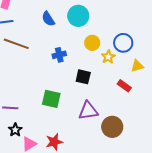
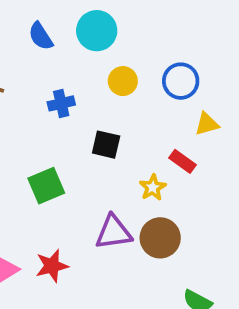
yellow star: (108, 57) -> (153, 187), moved
green square: (51, 99) -> (46, 186), turned -36
purple triangle: (88, 111) -> (113, 232), moved

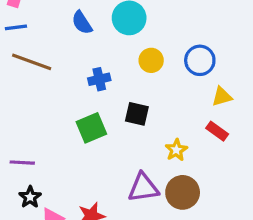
red rectangle: (183, 161) -> (217, 131), moved
green square: (46, 186) -> (91, 128), moved

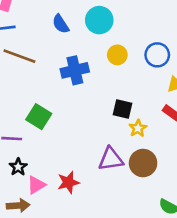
blue cross: (99, 79) -> (75, 70), size x1.5
black square: (137, 114) -> (122, 109), moved
green square: (91, 128) -> (39, 117), moved, turned -35

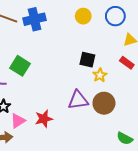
blue cross: (75, 70) -> (34, 19), moved

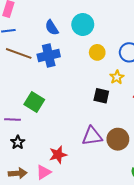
yellow star: (100, 75) -> (117, 77), moved
pink triangle: (18, 121) -> (44, 172), moved

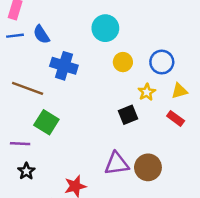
blue semicircle: (52, 28) -> (41, 34), moved
brown line: (19, 53) -> (28, 88), moved
blue cross: (49, 55) -> (64, 66), turned 30
black square: (101, 96) -> (128, 115), turned -35

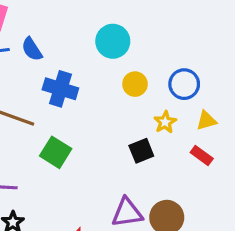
green square: (46, 122) -> (56, 152), moved

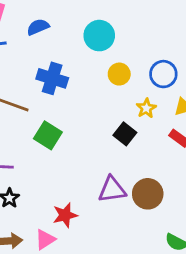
blue semicircle: (32, 49) -> (38, 27), moved, turned 100
black square: (141, 151) -> (125, 134), turned -30

